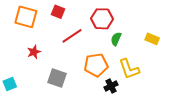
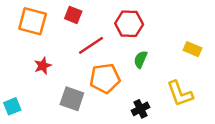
green semicircle: (116, 39) -> (140, 59), moved
orange pentagon: (96, 65) -> (105, 78), moved
yellow L-shape: (129, 69) -> (180, 94), moved

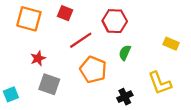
orange pentagon: (105, 78) -> (93, 70), turned 30
gray square: (72, 99) -> (49, 84), moved

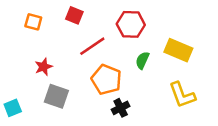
orange square: (29, 19) -> (33, 22), size x0.6
yellow rectangle: (171, 44) -> (178, 50), moved, size x1.5
black cross: (125, 97) -> (121, 108), moved

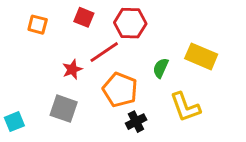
red hexagon: (131, 24) -> (130, 23), moved
red star: (44, 67) -> (72, 69), moved
yellow L-shape: (182, 95) -> (185, 107), moved

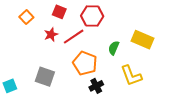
orange square: (38, 25) -> (26, 17), turned 32
red star: (72, 69) -> (51, 34), moved

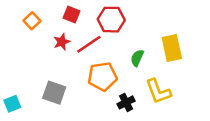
yellow rectangle: (142, 40) -> (172, 48), turned 55
orange pentagon: (85, 63) -> (102, 76), turned -30
black cross: (96, 86) -> (126, 102), moved

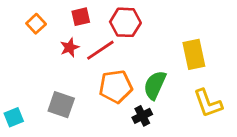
red square: (72, 15) -> (81, 17), turned -35
green semicircle: (137, 58) -> (155, 85), moved, size x1.5
yellow L-shape: (158, 91) -> (208, 103), moved

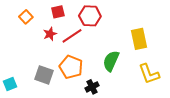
orange pentagon: (116, 87) -> (71, 67), moved, turned 30
black cross: (142, 116) -> (92, 87), moved

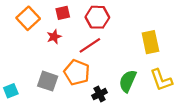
orange square: (26, 17) -> (28, 18), size x1.5
red line: (72, 36) -> (90, 45), moved
green semicircle: (111, 61) -> (128, 81), moved

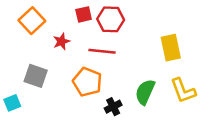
red square: (63, 13) -> (84, 14), moved
red line: (90, 45) -> (102, 51), turned 40
gray square: (48, 81) -> (36, 76), moved

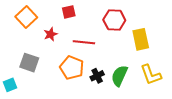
red hexagon: (111, 19) -> (114, 20), moved
black cross: (113, 107) -> (97, 76), moved

